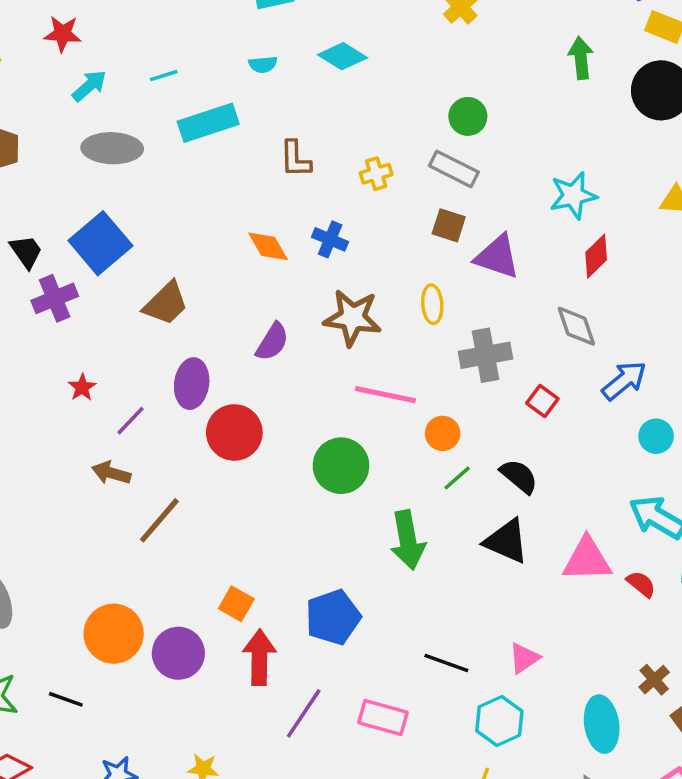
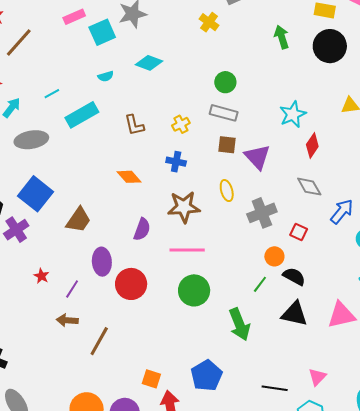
blue cross: (330, 239) -> (176, 162), moved
purple triangle: (497, 257) -> (257, 157), turned 40
pink line: (385, 395) -> (187, 250), moved
orange circle: (443, 433) -> (274, 256), moved

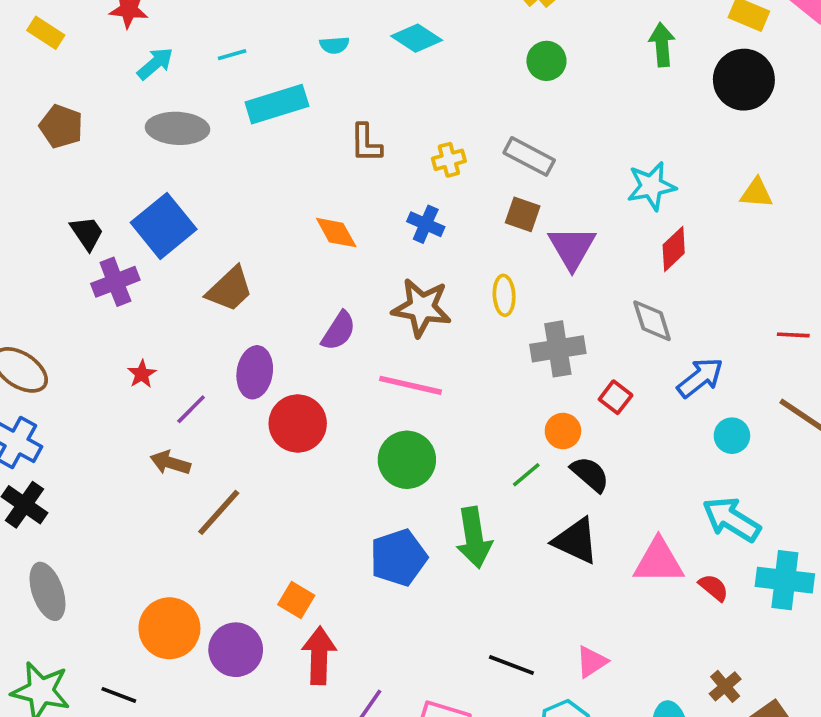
green circle: (225, 82) -> (546, 61), moved
blue pentagon: (207, 376) -> (398, 558), moved

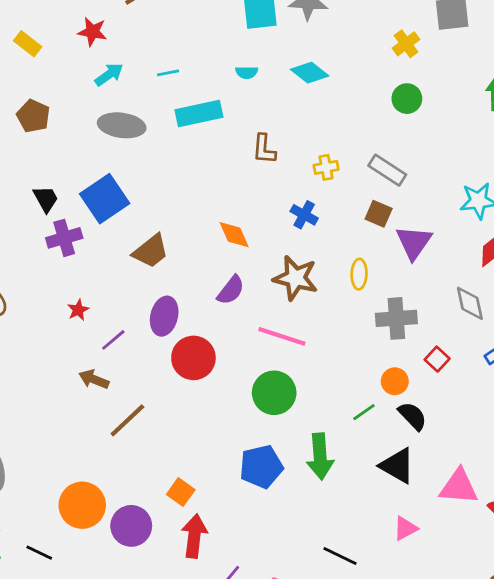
orange diamond: (336, 233) -> (234, 235), moved
pink triangle: (592, 662) -> (405, 528), moved

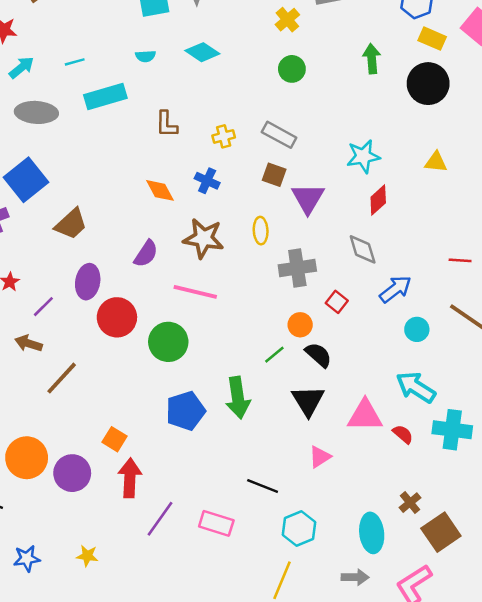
orange diamond: (234, 235) -> (160, 190), moved
green circle: (274, 393) -> (168, 342), moved
black triangle: (397, 466) -> (308, 401), turned 33

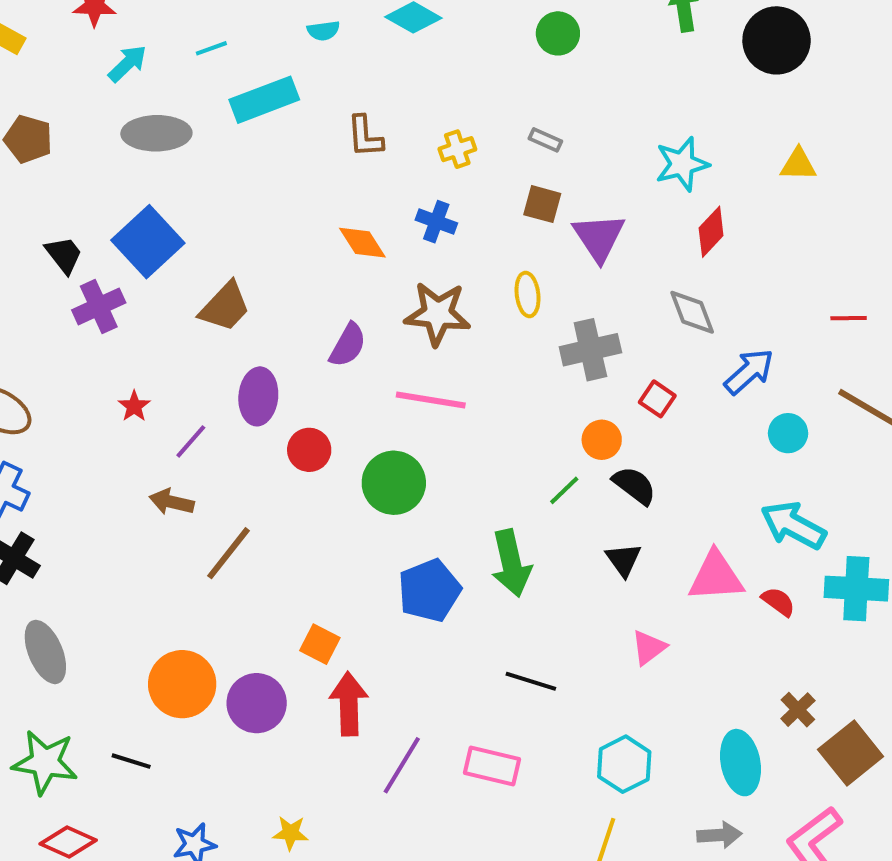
gray rectangle: (279, 135) -> (545, 140), size x0.6
red circle: (117, 317) -> (309, 450), size x0.7
black triangle: (308, 401) -> (623, 560), size x0.7
black line: (263, 486) -> (531, 681), moved

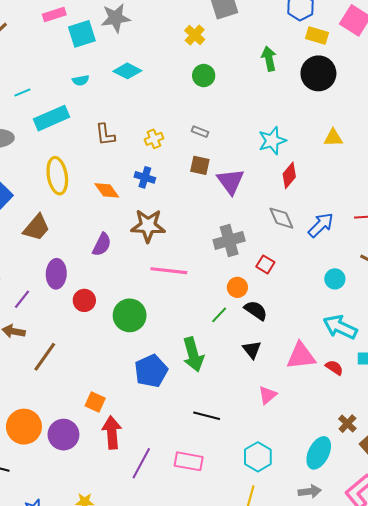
yellow ellipse: (528, 294) -> (57, 176), moved, size x1.6
blue arrow: (749, 372) -> (321, 225), moved
pink line: (431, 400) -> (169, 271), moved
cyan ellipse: (741, 763) -> (319, 453), turned 40

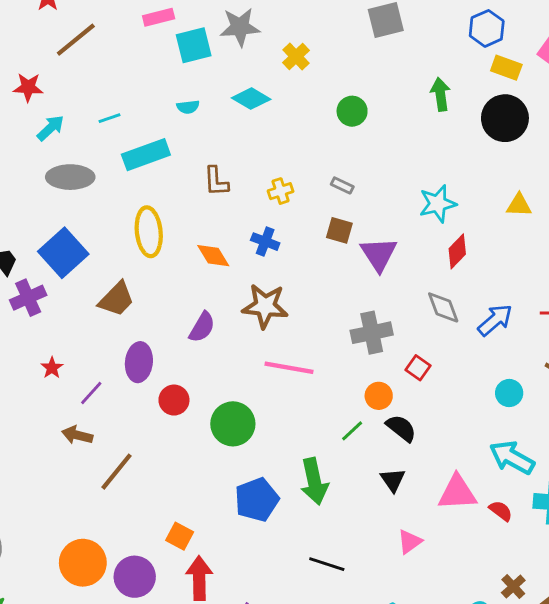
yellow cross: (195, 35) -> (296, 56), moved

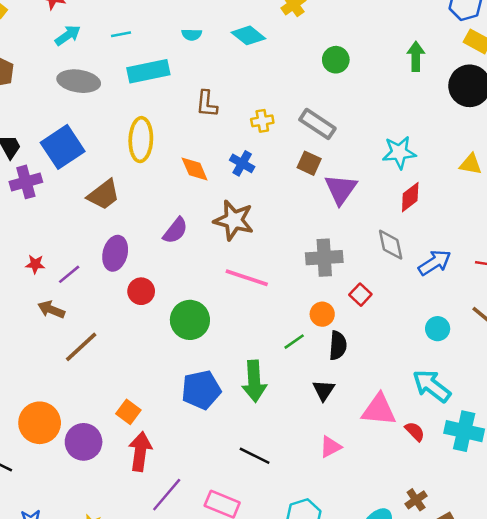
gray rectangle: (342, 185) -> (317, 124), size x1.8
red star: (52, 368) -> (35, 264), moved, turned 30
black semicircle: (401, 428) -> (338, 346), turned 48

